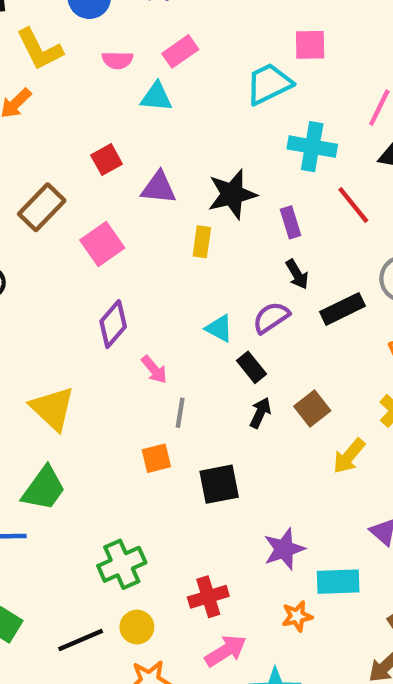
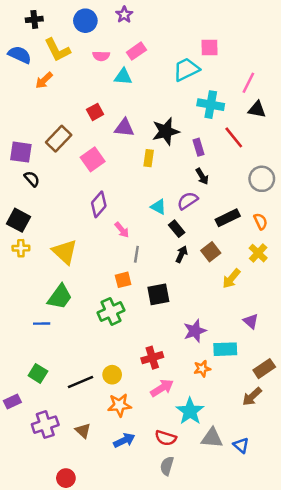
black rectangle: (342, 309) -> (228, 218), moved
green cross: (122, 564) -> (111, 311), moved

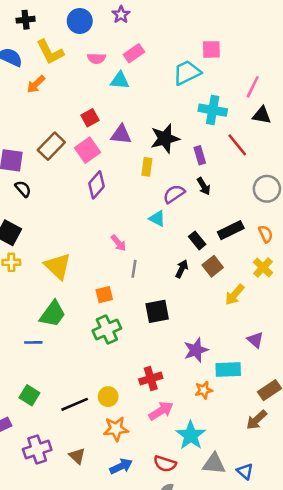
pink square: (93, 159) -> (87, 150), moved
purple semicircle: (188, 201) -> (174, 194), moved
purple diamond: (99, 204) -> (97, 185), moved
black rectangle: (177, 229) -> (197, 240), moved
orange square: (123, 280) -> (104, 295), moved

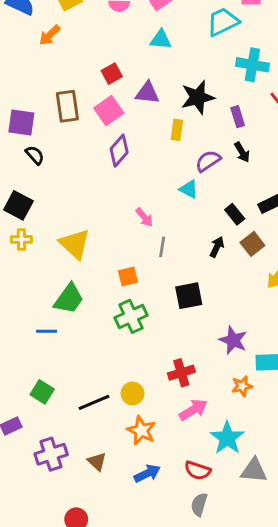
cyan triangle: (120, 80) -> (161, 40), moved
brown rectangle: (51, 146) -> (67, 106), turned -52
purple star: (196, 350) -> (233, 340), turned -30
orange star: (116, 429) -> (141, 430), turned 30

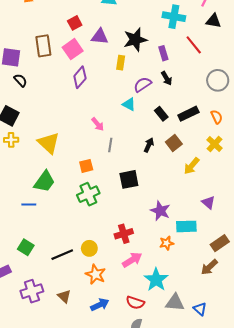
black rectangle: (235, 214) -> (161, 114), moved

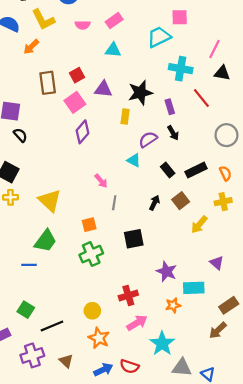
brown rectangle: (43, 46) -> (48, 83), moved
yellow cross: (215, 144) -> (223, 202), turned 35
black line: (62, 255) -> (52, 326), moved
red semicircle: (135, 303) -> (129, 366), moved

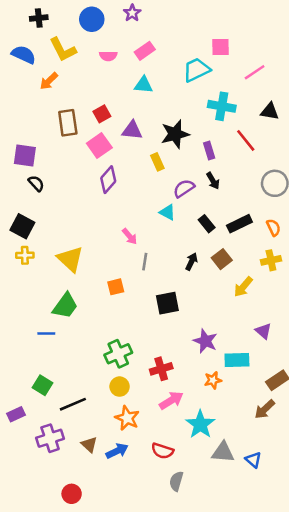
pink line: (214, 49) -> (255, 72), moved, turned 30
yellow rectangle: (125, 117) -> (157, 162), turned -32
green cross: (91, 254) -> (118, 354), moved
blue arrow: (103, 370) -> (117, 451), moved

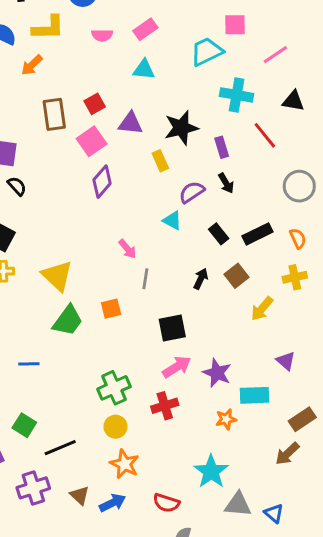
yellow L-shape: (63, 50) -> (48, 28), turned -64
green trapezoid: (65, 306) -> (68, 321), moved
pink arrow: (171, 400) -> (177, 367), moved

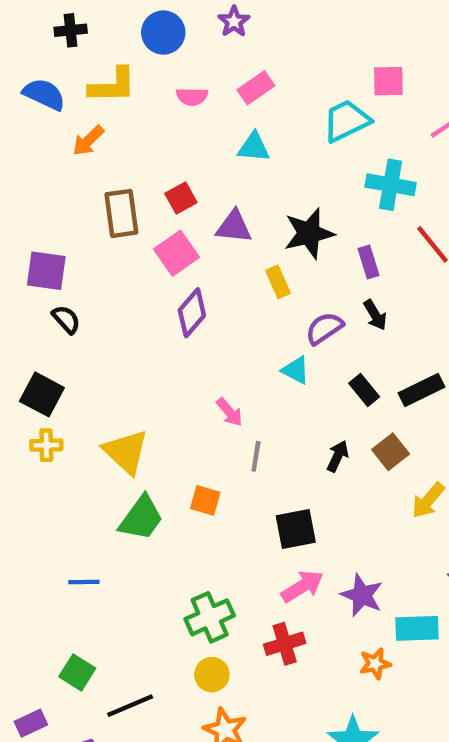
orange square: (111, 309) -> (205, 500), turned 30

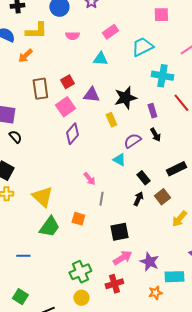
pink square: (388, 81) -> (161, 15), moved
pink rectangle: (256, 88) -> (110, 32), moved
black rectangle: (364, 390) -> (143, 178), moved

